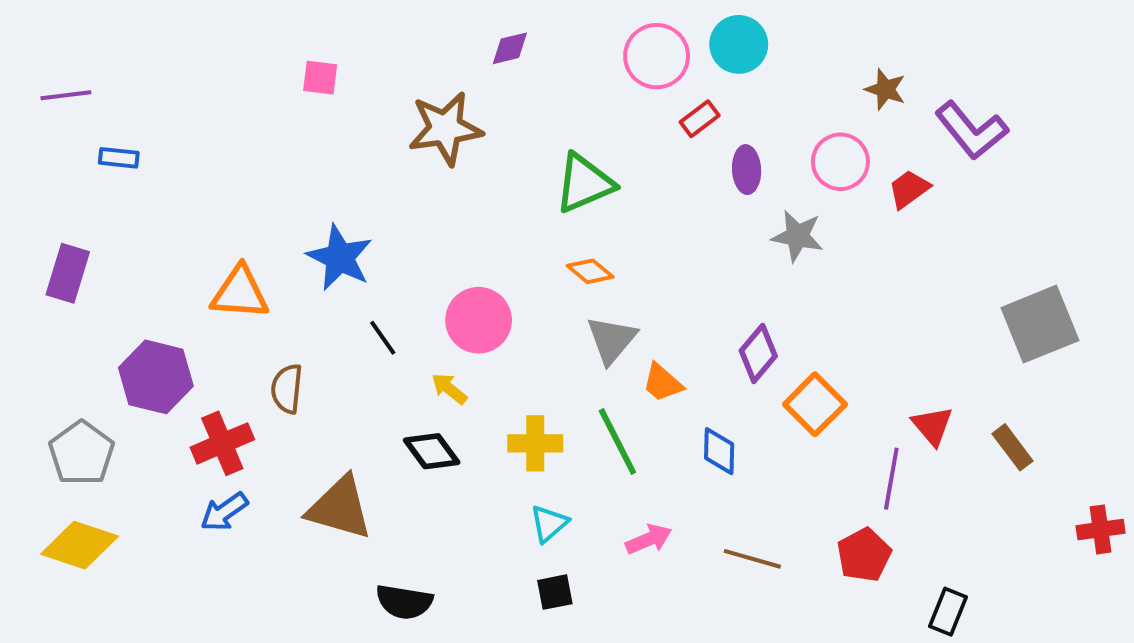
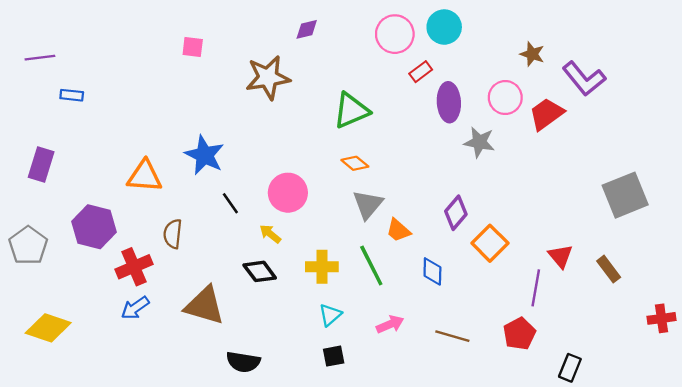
purple ellipse: (747, 170) -> (449, 102), size x1.4
red trapezoid: (909, 189) -> (546, 114), size x1.4
gray pentagon: (82, 453) -> (28, 246), moved

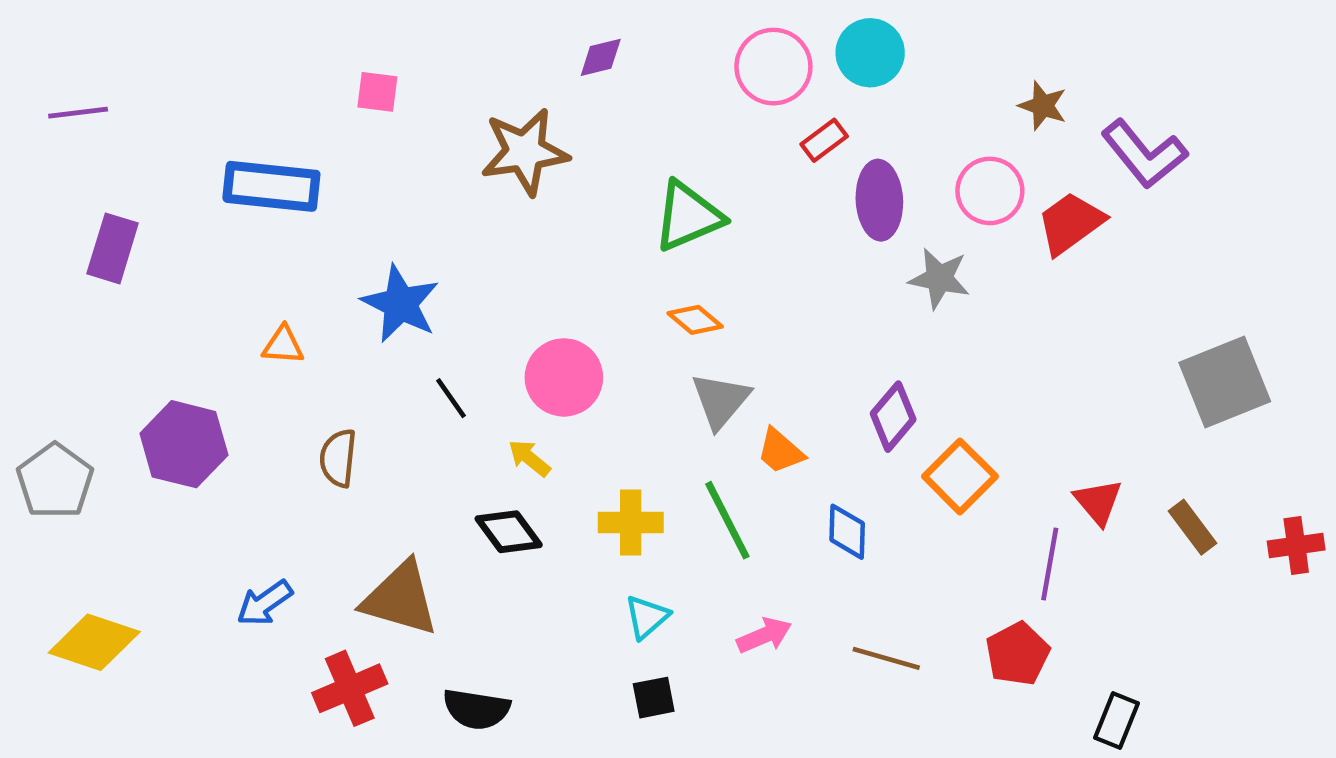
blue rectangle: (72, 95) -> (271, 186), moved, size x2.0
purple rectangle: (41, 165) -> (113, 248), moved
orange triangle: (145, 176) -> (283, 345), size x0.6
red cross: (134, 267) -> (350, 688), moved
red cross: (662, 318) -> (1296, 546), moved

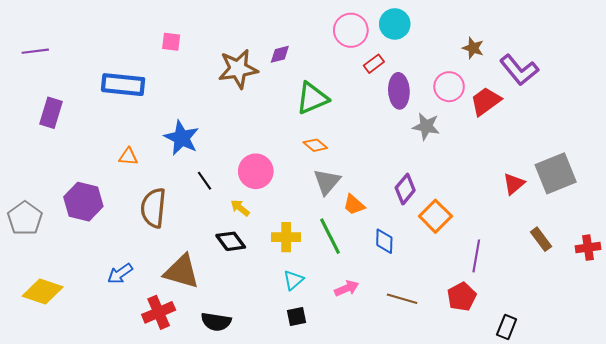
purple diamond: (601, 57) -> (280, 54), moved
brown semicircle: (338, 458) -> (153, 208), size x1.5
red triangle: (1098, 502) -> (514, 184), moved, turned 30

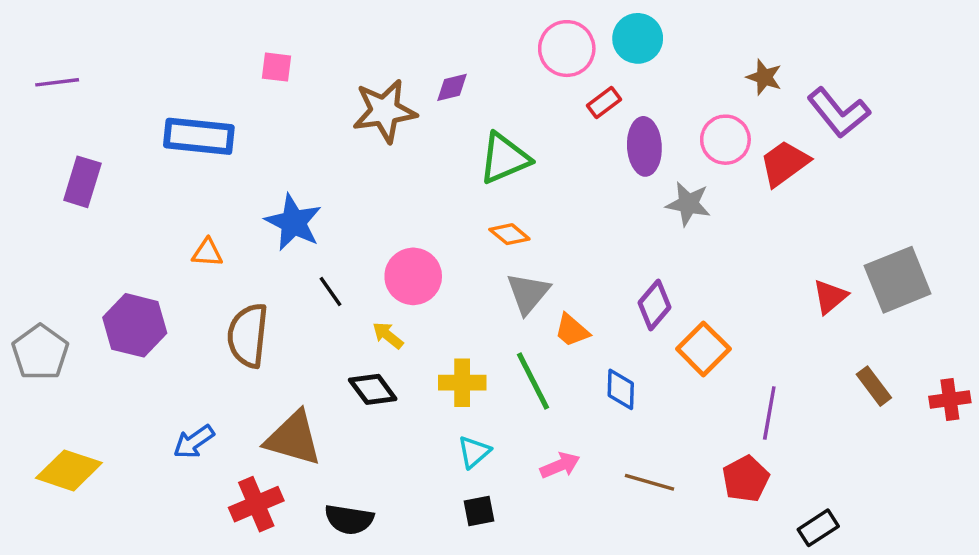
black rectangle: (507, 327) -> (818, 528), turned 35

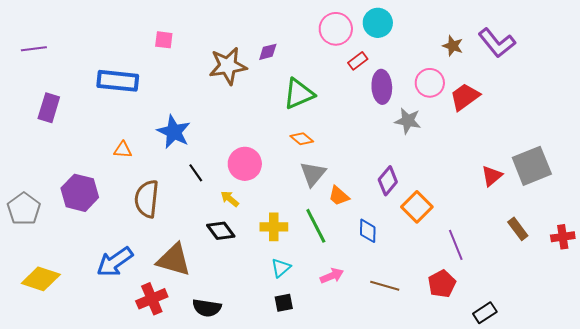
purple L-shape: (838, 113) -> (497, 43), moved
purple line: (769, 413) -> (456, 245), turned -32
blue arrow: (194, 442) -> (115, 262), size x1.5

